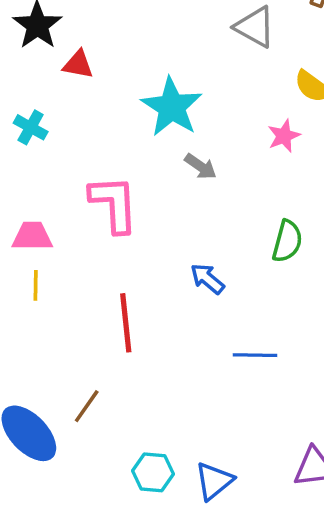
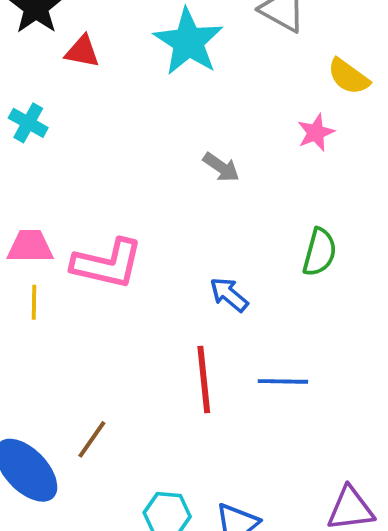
cyan star: (172, 107) -> (188, 42), moved
pink L-shape: (114, 204) -> (107, 264), moved, turned 106
red line: (126, 323) -> (204, 379), moved

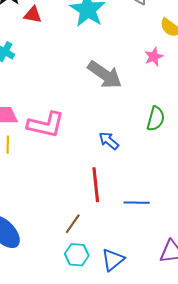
gray arrow: (221, 167) -> (105, 75), size x1.8
blue line: (283, 381) -> (137, 203), moved
brown line: (92, 439) -> (73, 224), moved

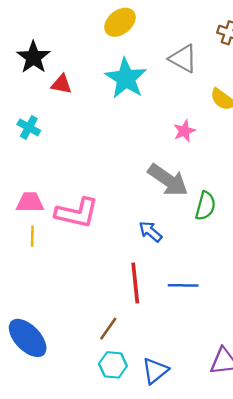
pink star: (154, 57) -> (184, 131), moved
gray arrow: (105, 75) -> (168, 180), moved
blue line: (137, 203) -> (183, 285), moved

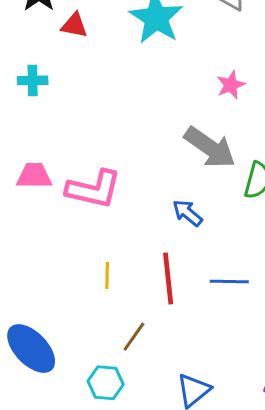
cyan cross: (29, 127) -> (33, 80), turned -30
yellow line: (32, 236) -> (107, 276), moved
cyan hexagon: (113, 365) -> (106, 383), moved

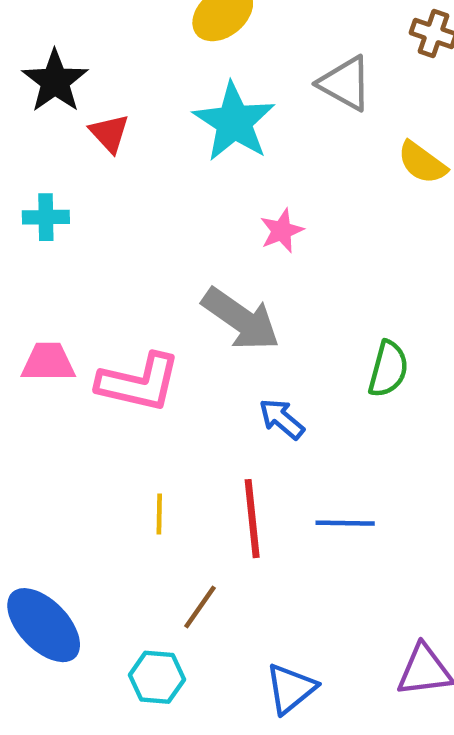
red triangle: (74, 25) -> (109, 133), turned 36
pink star: (231, 85) -> (282, 231), moved
gray arrow: (210, 147) -> (241, 319), moved

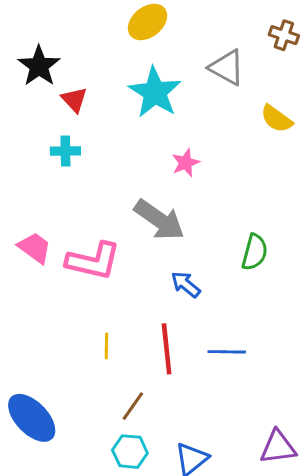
cyan cross: (46, 217) -> (65, 151), moved
pink trapezoid: (48, 362) -> (35, 248), turned 36
cyan hexagon: (157, 677) -> (130, 452), moved

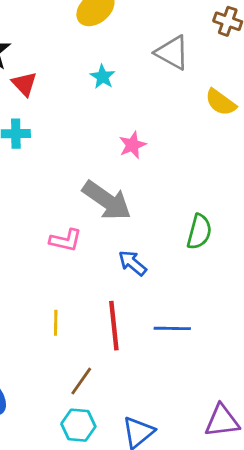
cyan star: (155, 92) -> (103, 77), size x0.5
pink L-shape: (93, 261) -> (66, 240), moved, size x0.6

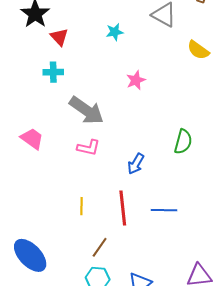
cyan star: (103, 77) -> (115, 32), turned 30
gray arrow: (107, 200) -> (86, 110), moved
blue arrow: (132, 263) -> (136, 164), turned -100

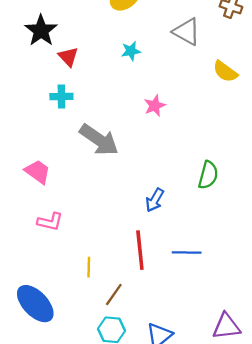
pink L-shape: (88, 148) -> (50, 222), moved
yellow line: (81, 206) -> (89, 267), moved

